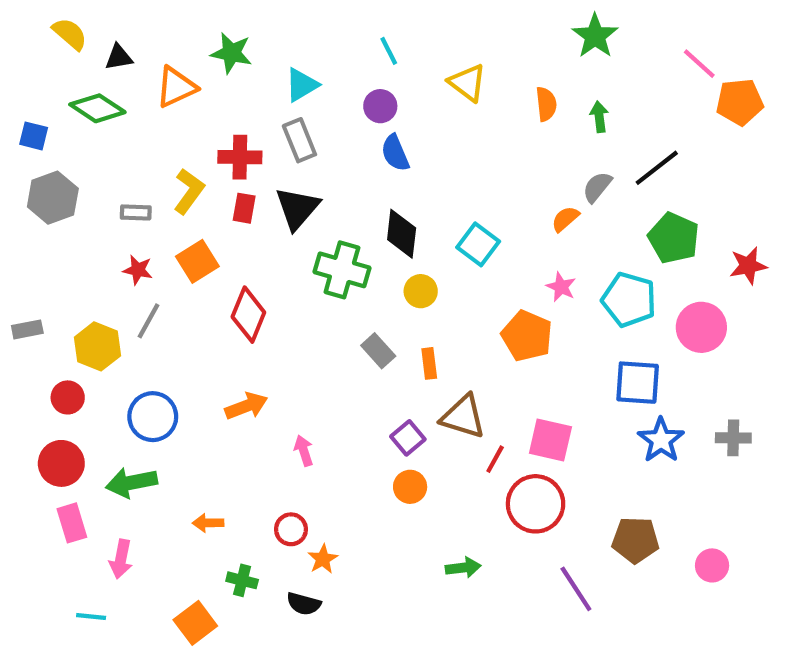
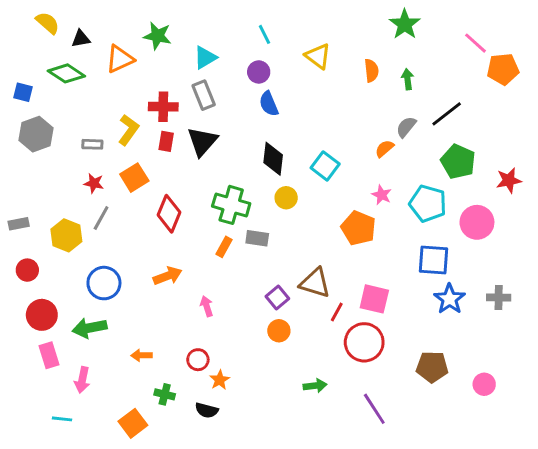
green cross: (342, 270) -> (231, 205), moved
gray rectangle: (378, 351) -> (257, 238), turned -40
orange rectangle: (429, 363) -> (224, 247), moved, turned 36
red circle: (68, 397) -> (27, 270), moved
purple line: (576, 589) -> (374, 409), moved

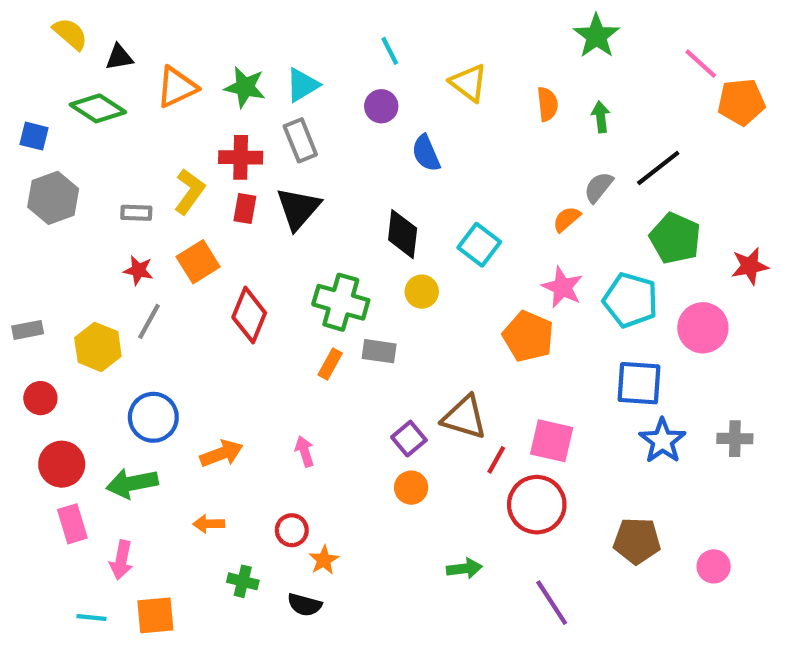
green star: (157, 36) -> (245, 87), moved
blue semicircle: (269, 104) -> (426, 153), moved
pink star: (382, 195) -> (562, 287), size x1.4
orange arrow: (168, 276) -> (221, 453), moved
orange square: (133, 423) -> (155, 615), moved, turned 32

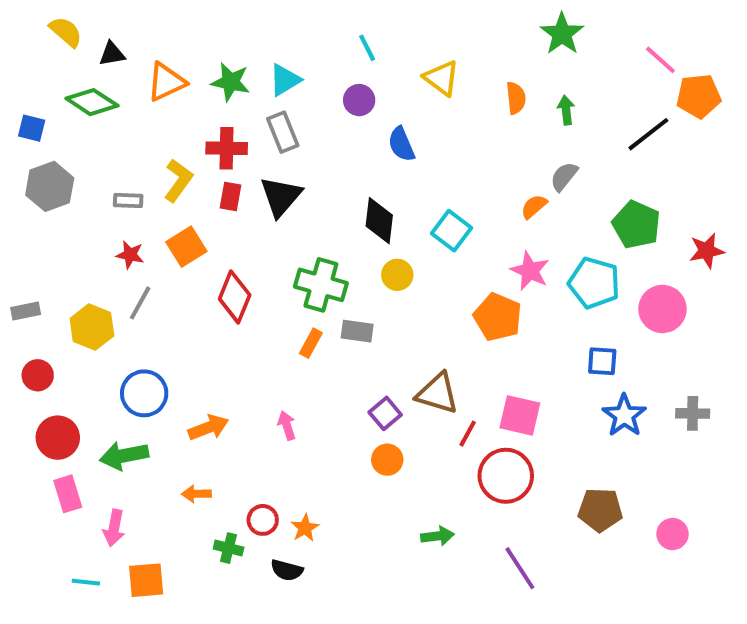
black line: (658, 168) -> (648, 134), moved
blue square: (639, 383) -> (602, 361), size x0.7
red circle: (292, 530) -> (263, 520), moved

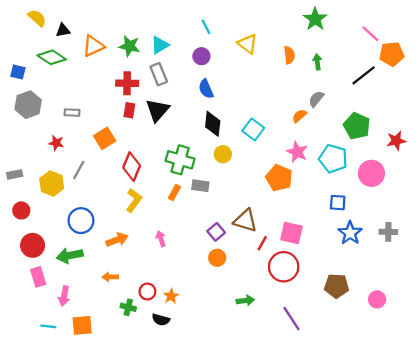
blue semicircle: (401, 144) -> (206, 89), moved
yellow L-shape: (178, 180) -> (134, 200), moved
red star: (130, 255) -> (56, 143), moved

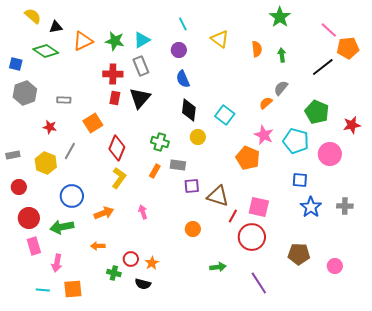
green cross: (180, 160) -> (160, 142), size x0.7
purple square: (216, 232) -> (192, 186), moved, turned 35

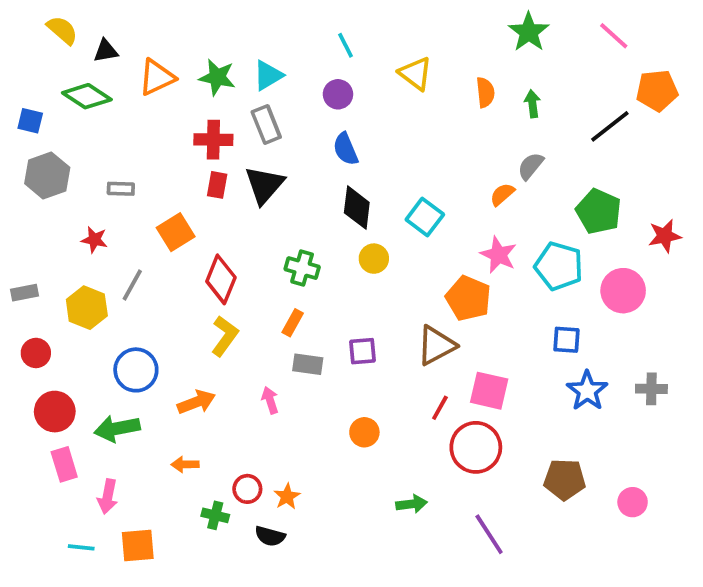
pink line: (329, 30) -> (614, 36), moved
gray rectangle: (178, 165) -> (308, 364), moved
brown triangle: (218, 196) -> (436, 345), moved, turned -45

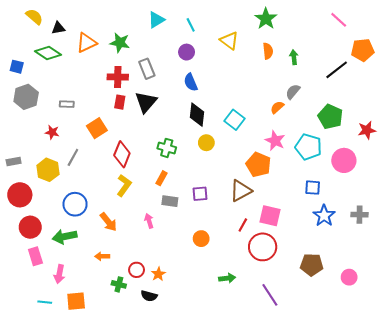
green star: (529, 32) -> (266, 19), moved
cyan triangle: (268, 75) -> (156, 20), moved
red circle: (36, 353) -> (20, 195), size x1.5
orange arrow: (196, 402) -> (108, 222), turned 72

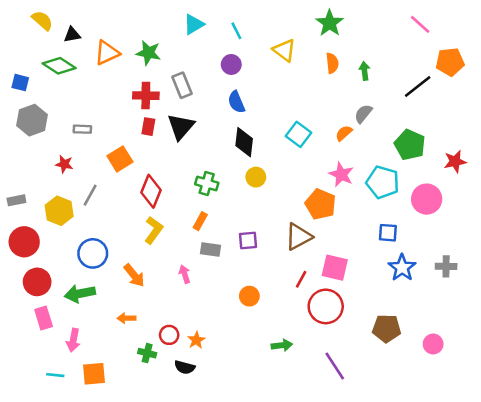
cyan square: (234, 120) -> (299, 134), moved

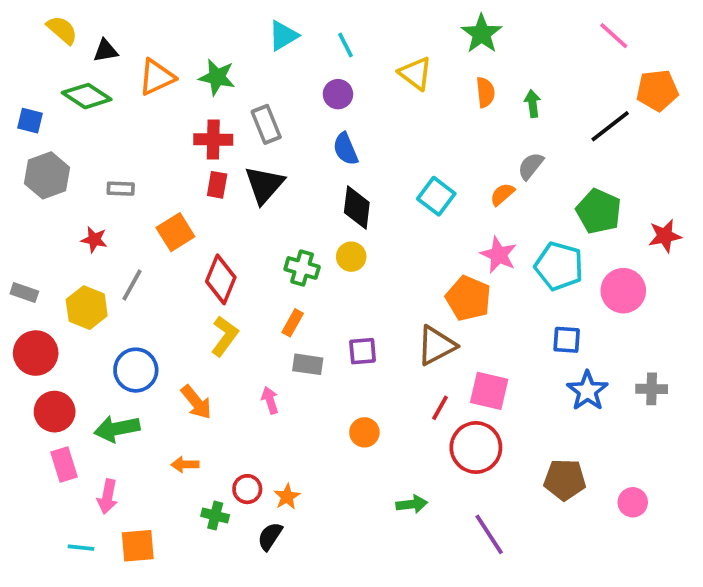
yellow circle: (256, 177) -> (351, 257), moved
gray rectangle: (16, 200) -> (24, 293), turned 30
black semicircle: (185, 367) -> (270, 536), turned 108

